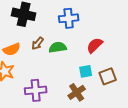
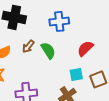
green semicircle: (58, 47) -> (48, 50), turned 66

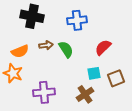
brown arrow: (28, 46) -> (46, 45), turned -136

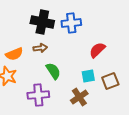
black cross: (32, 16) -> (42, 22), moved
green semicircle: (66, 49) -> (53, 71), moved

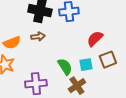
green semicircle: (53, 71) -> (65, 67), moved
brown square: (110, 81) -> (108, 60), moved

